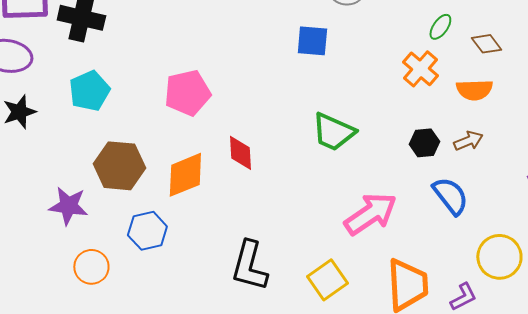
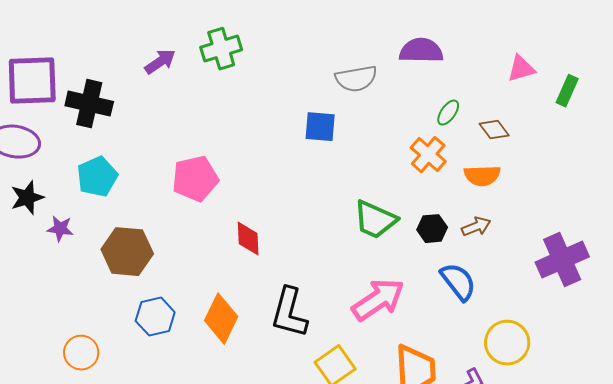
green trapezoid: (333, 132) -> (375, 220), moved
orange diamond: (185, 175) -> (221, 319), moved, turned -42
purple star: (68, 206) -> (60, 229), moved, size x0.7
black L-shape: (249, 266) -> (289, 313), moved
orange circle: (91, 267) -> (81, 353), moved

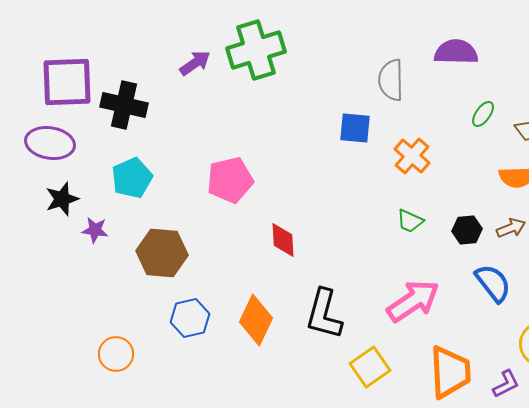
green cross: (221, 49) -> (256, 50), size x1.4
gray semicircle: (356, 79) -> (391, 80), turned 99
orange cross: (428, 155) -> (412, 156), moved
green trapezoid: (375, 220) -> (410, 221), size x0.6

